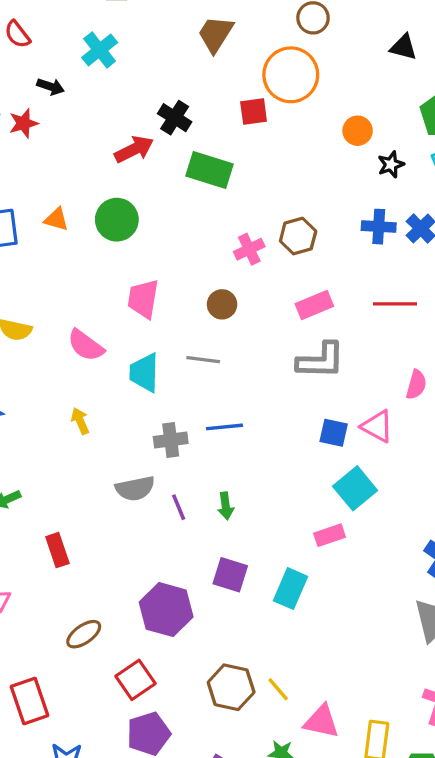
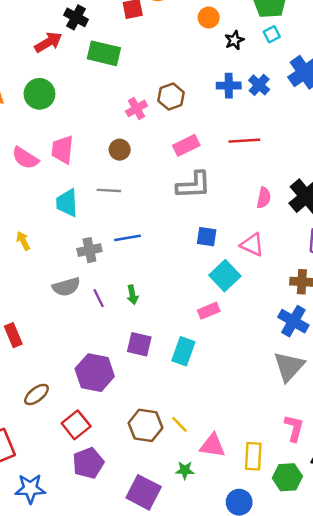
pink semicircle: (86, 345) -> (25, 158), moved
pink triangle: (377, 426) -> (252, 245), moved

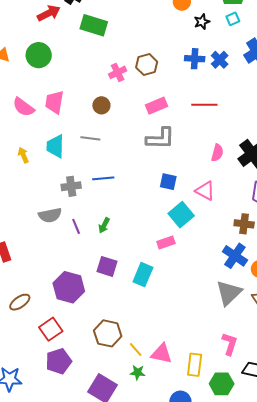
yellow arrow: (23, 241) -> (23, 155), moved
green arrow: (132, 295) -> (104, 225), turned 35
yellow line: (179, 424) -> (136, 349), moved

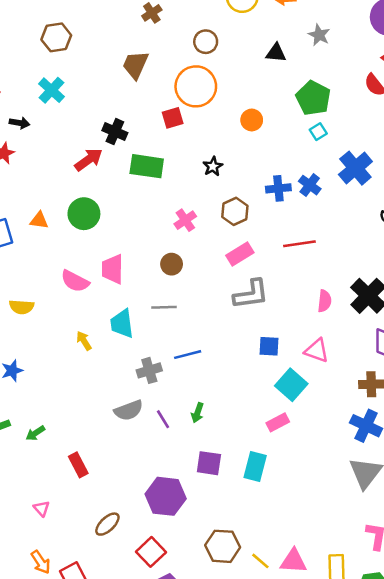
black star: (202, 22) -> (213, 166), moved
brown hexagon: (147, 65) -> (235, 211), moved

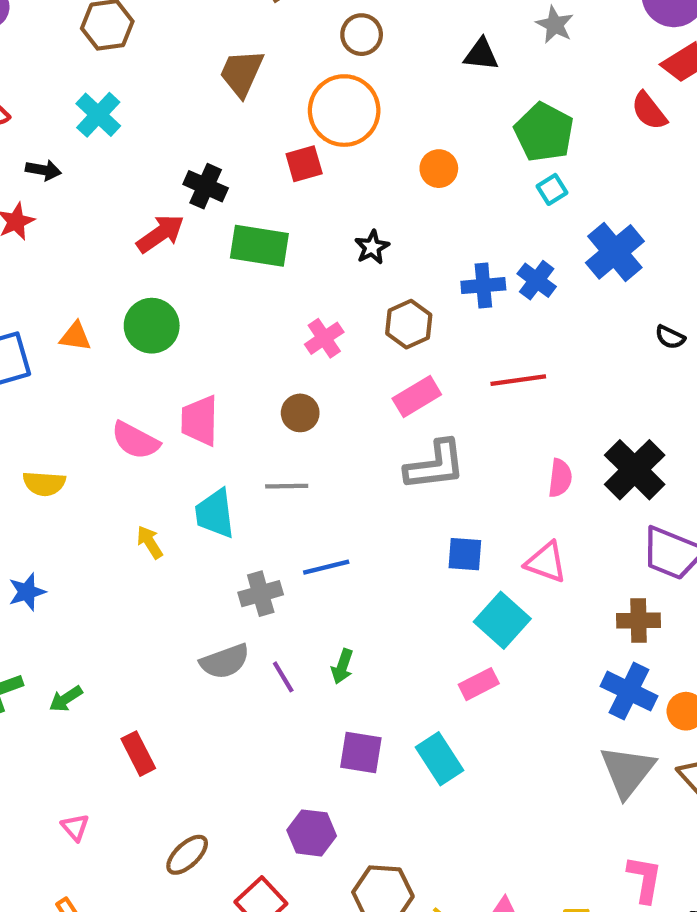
cyan rectangle: (255, 466) -> (440, 759), turned -48
purple hexagon: (166, 496) -> (312, 833), moved, size x0.7

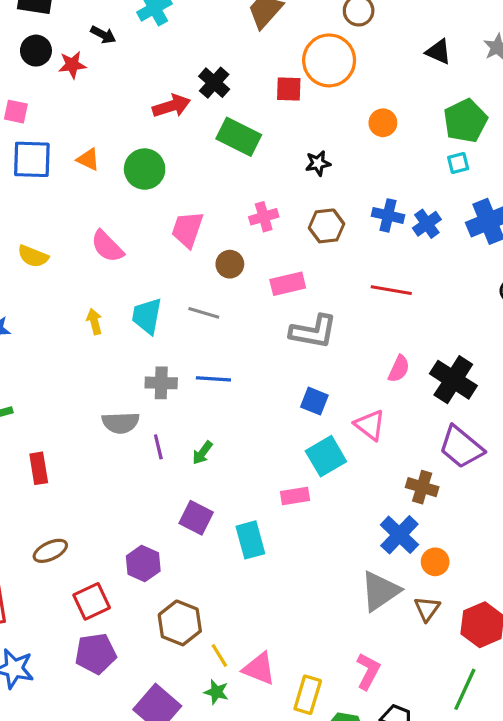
pink rectangle: (417, 397) -> (288, 284), moved
pink trapezoid: (200, 421) -> (187, 230), moved
black cross: (635, 470) -> (453, 380), turned -30

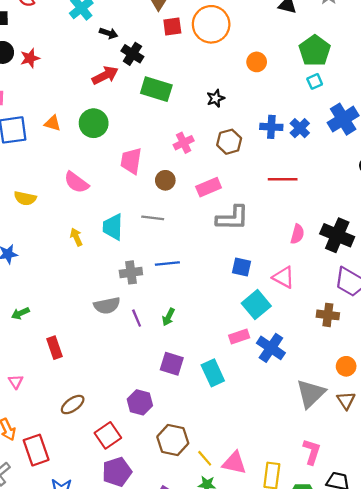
black arrow: (103, 35) -> (109, 33), moved
red square: (289, 89) -> (172, 26), moved
blue cross: (399, 535) -> (271, 348), moved

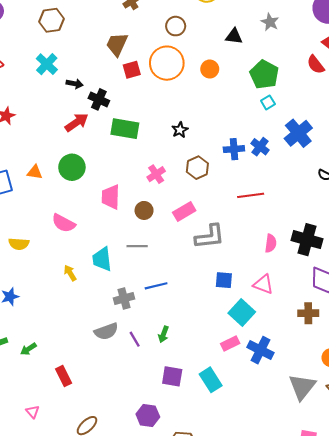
orange circle: (257, 62) -> (210, 69), moved

